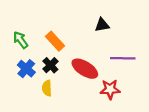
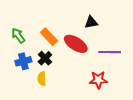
blue cross: (26, 69) -> (23, 61), turned 35
red ellipse: (85, 69) -> (76, 44), moved

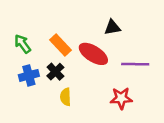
yellow semicircle: (42, 79) -> (66, 97), moved

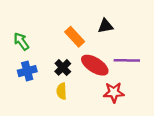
orange rectangle: (60, 45) -> (75, 37), moved
red ellipse: (93, 54) -> (95, 65), moved
black cross: (55, 72) -> (63, 67), moved

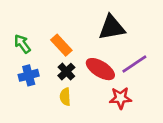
black triangle: (105, 26) -> (112, 28), size x1.6
orange rectangle: (75, 37) -> (61, 45), moved
purple line: (127, 60) -> (134, 64), turned -35

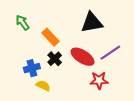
green arrow: (22, 44) -> (23, 23), moved
blue cross: (29, 75) -> (32, 68), moved
yellow semicircle: (65, 97) -> (43, 86), moved, turned 120

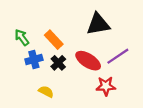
green arrow: (23, 23) -> (22, 37), moved
blue cross: (32, 68) -> (34, 60), moved

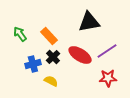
blue cross: (34, 60) -> (33, 64), moved
red star: (106, 86) -> (108, 78), moved
yellow semicircle: (46, 92) -> (51, 81), moved

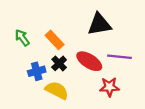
purple line: (107, 51) -> (119, 57), turned 40
red star: (108, 78) -> (109, 87), moved
yellow semicircle: (51, 81) -> (57, 90), size x1.5

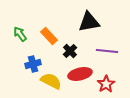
red ellipse: (89, 61) -> (80, 74), moved, turned -45
black cross: (59, 63) -> (70, 51), moved
red star: (109, 87) -> (106, 84), moved, turned -30

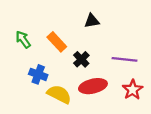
black triangle: (89, 22) -> (92, 21), moved, size x0.6
blue cross: (33, 64) -> (38, 74), turned 35
red star: (106, 84) -> (133, 90), moved

